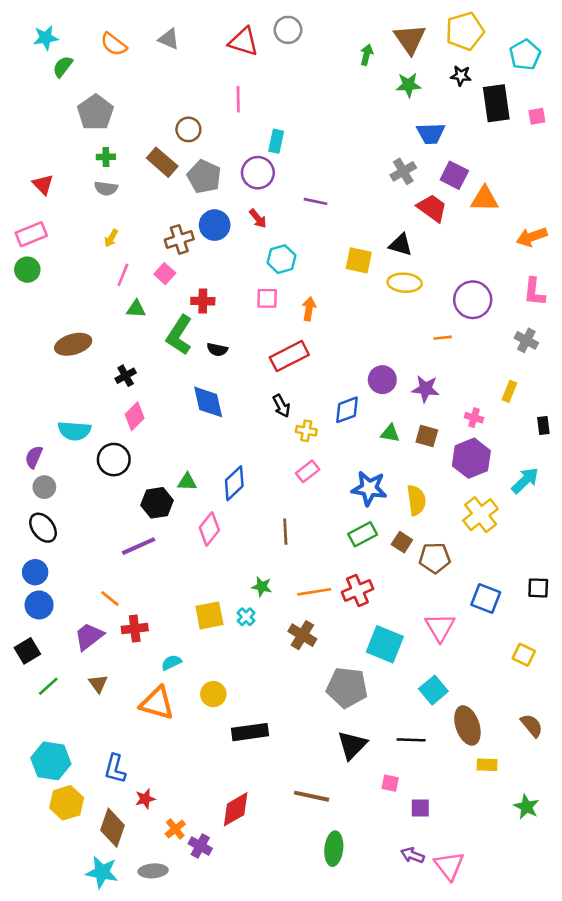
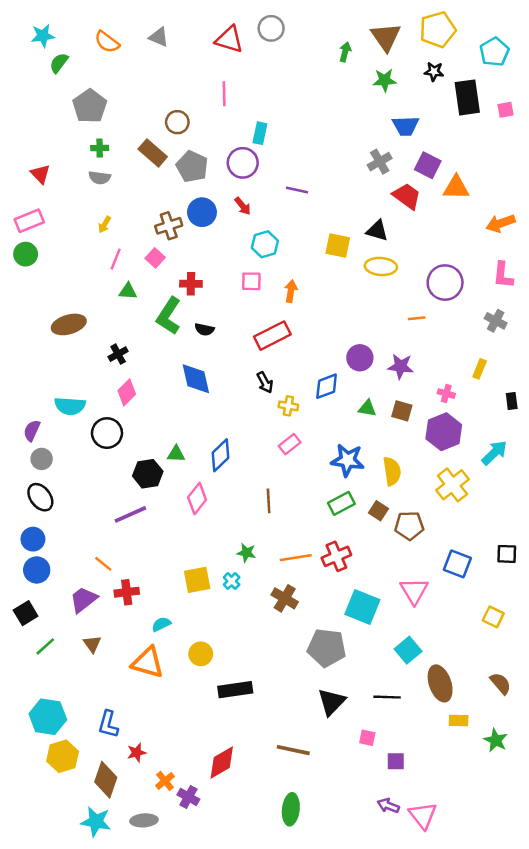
green star: (526, 807) -> (496, 740), moved
green ellipse: (334, 849) -> (291, 809), moved

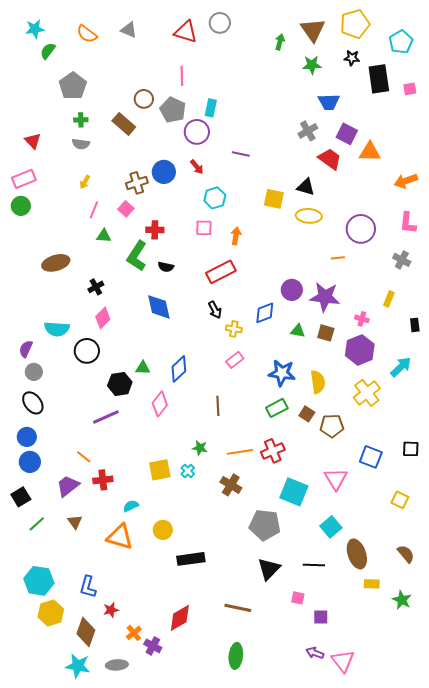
gray pentagon: (192, 167) -> (173, 110), moved
purple star: (401, 366) -> (325, 297), size x1.4

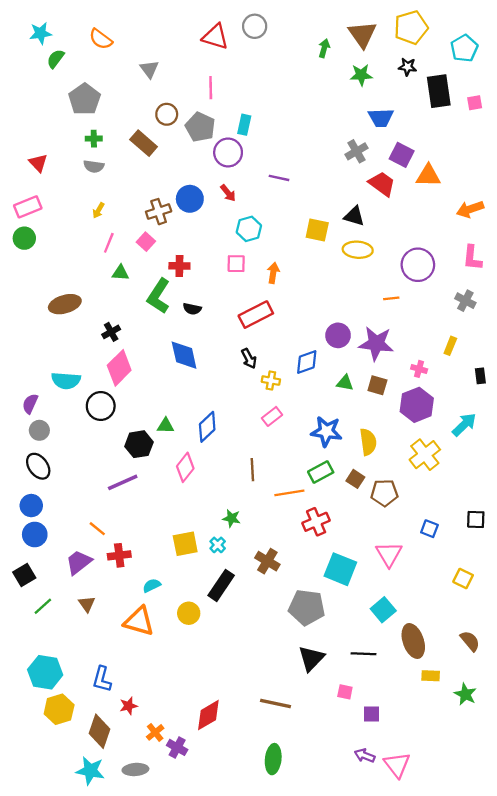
gray triangle: (129, 30) -> (149, 69), moved, turned 30
pink diamond: (103, 318) -> (119, 368), size x1.4
orange line: (240, 452) -> (289, 493), moved
blue square: (371, 457) -> (429, 529), size x0.7
black rectangle: (191, 559) -> (221, 585), moved, turned -48

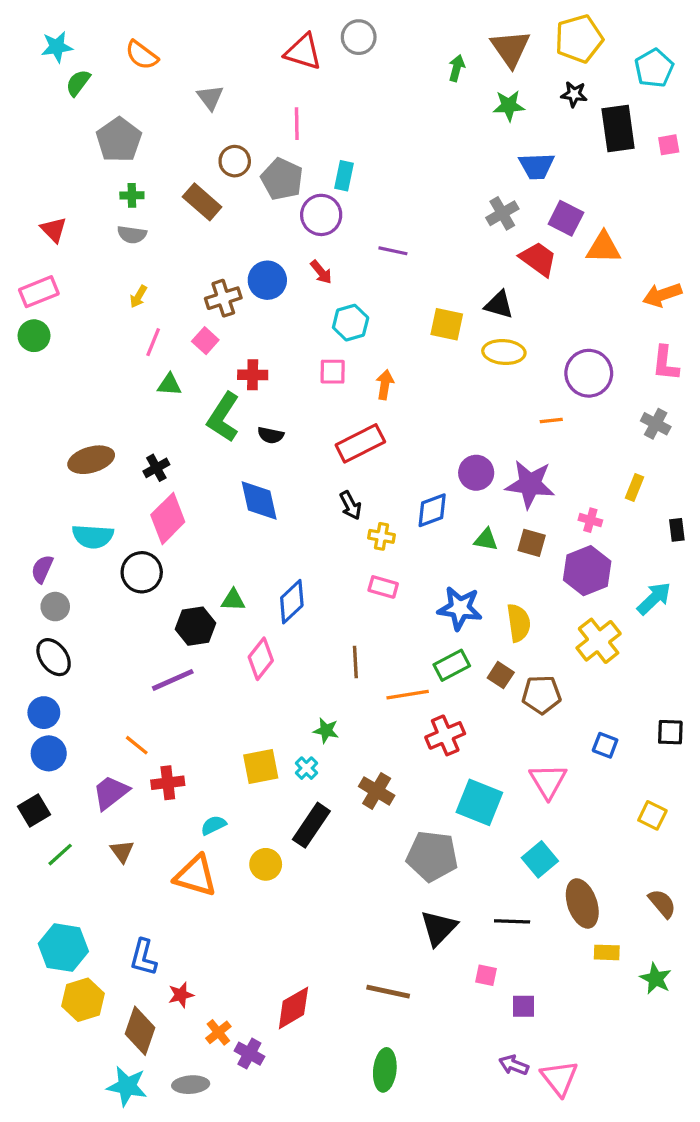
brown ellipse: (65, 304) -> (91, 460), moved
pink rectangle: (272, 416) -> (383, 587), turned 54

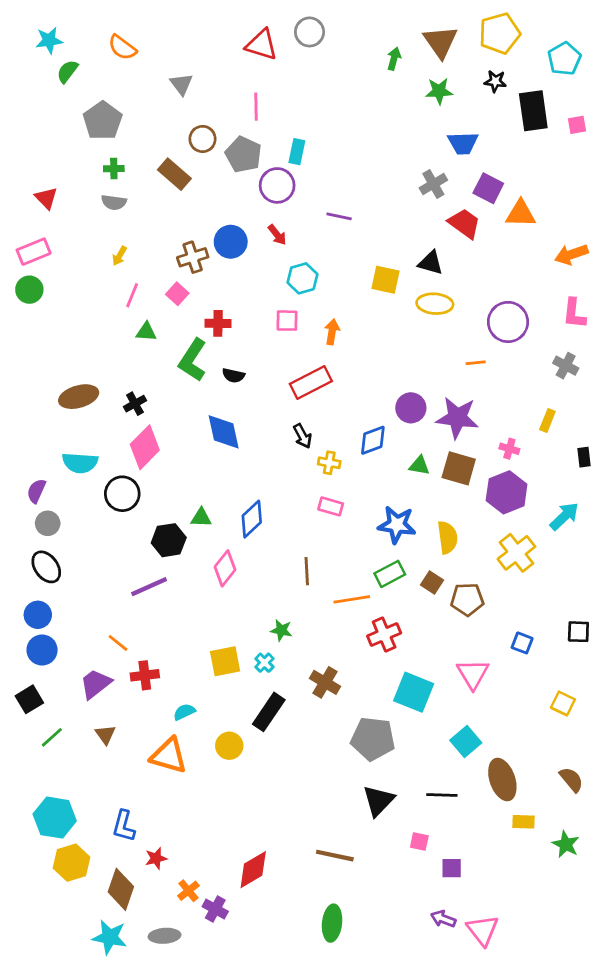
brown square: (532, 543) -> (459, 468), size x1.4

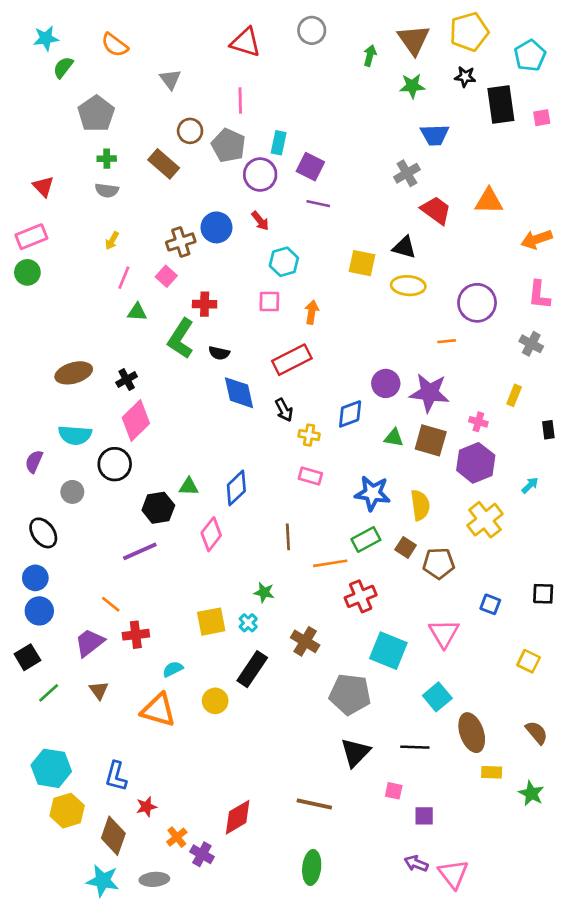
gray circle: (310, 32) -> (312, 30), moved
purple square: (488, 188) -> (310, 167), moved
blue diamond: (224, 432) -> (239, 393), moved
cyan arrow: (564, 516) -> (530, 485), size x0.6
gray circle: (48, 523) -> (72, 492), moved

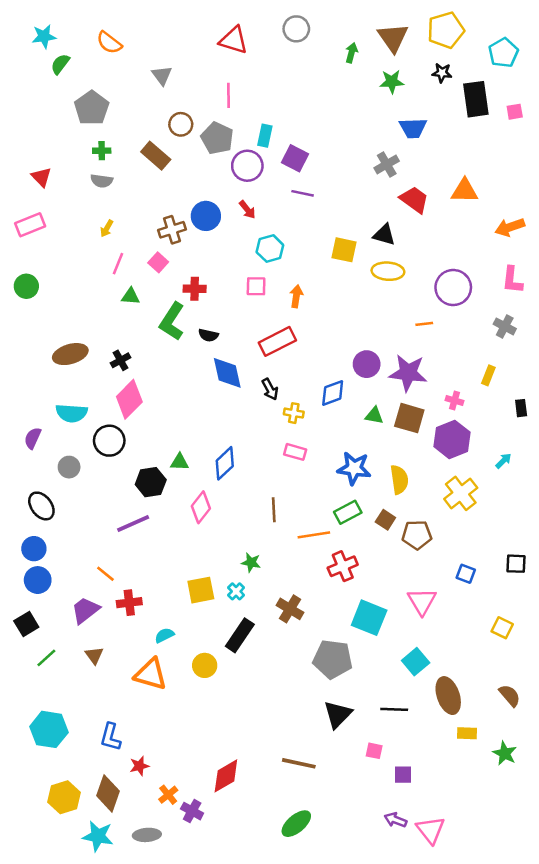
green circle: (27, 272) -> (26, 286), moved
yellow hexagon: (67, 811) -> (64, 797), moved
green ellipse: (312, 867) -> (296, 824), turned 44

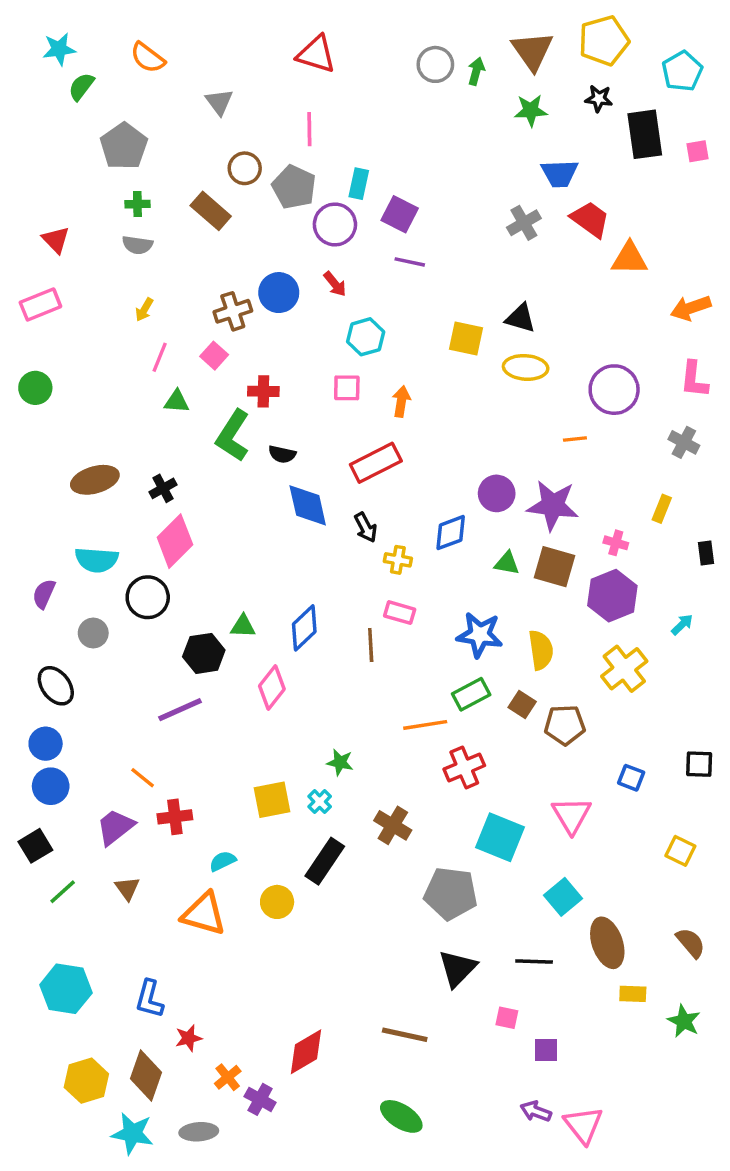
gray circle: (296, 29) -> (435, 64), moved
red trapezoid: (414, 200) -> (590, 219), moved
brown line: (274, 510) -> (371, 645), moved
green ellipse: (296, 824) -> (401, 1116), turned 72

